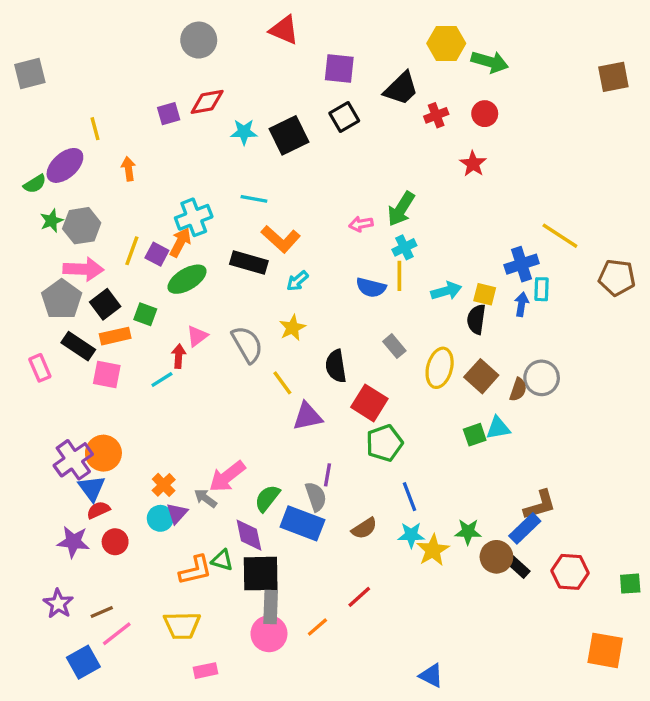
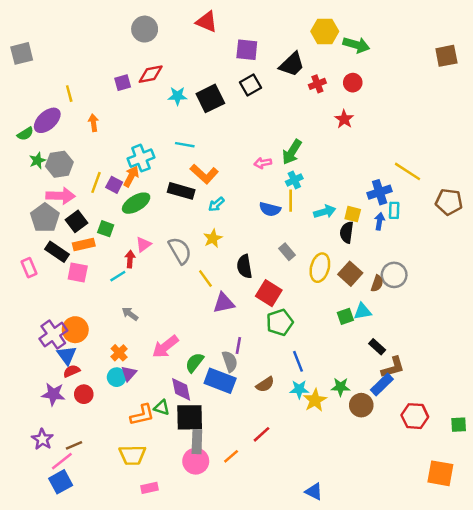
gray arrow: (205, 498) -> (130, 314), moved
black rectangle: (518, 567) -> (377, 347), moved
pink line: (117, 634) -> (62, 461), moved

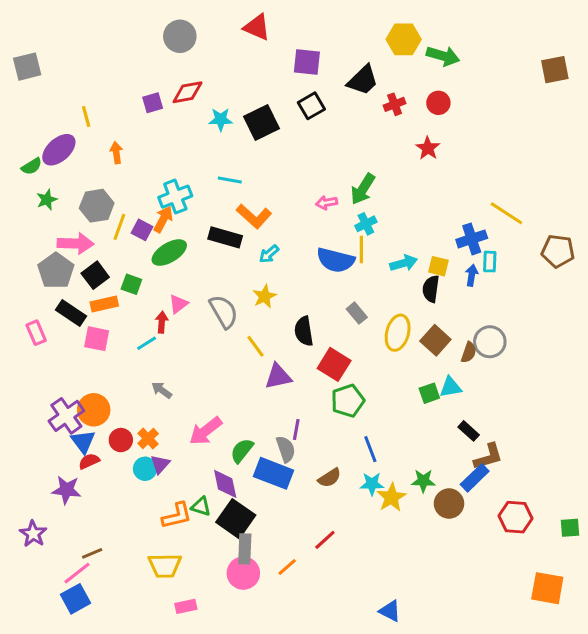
gray hexagon: (59, 164) -> (97, 206), moved
blue semicircle: (270, 209) -> (336, 260), size x1.4
red circle: (84, 394) -> (121, 440), moved
black square: (190, 417) -> (236, 519), turned 36
purple star: (42, 439) -> (33, 534), moved

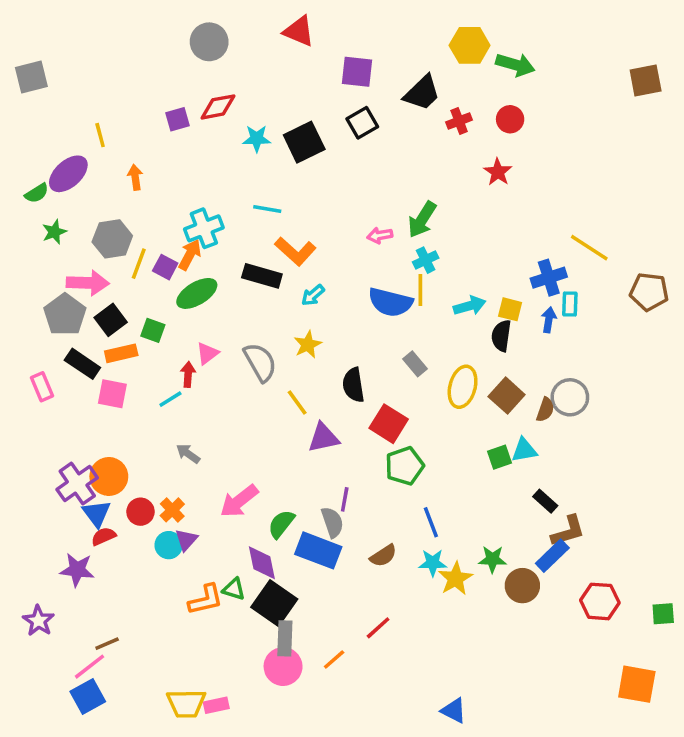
yellow trapezoid: (165, 566) -> (186, 703), moved

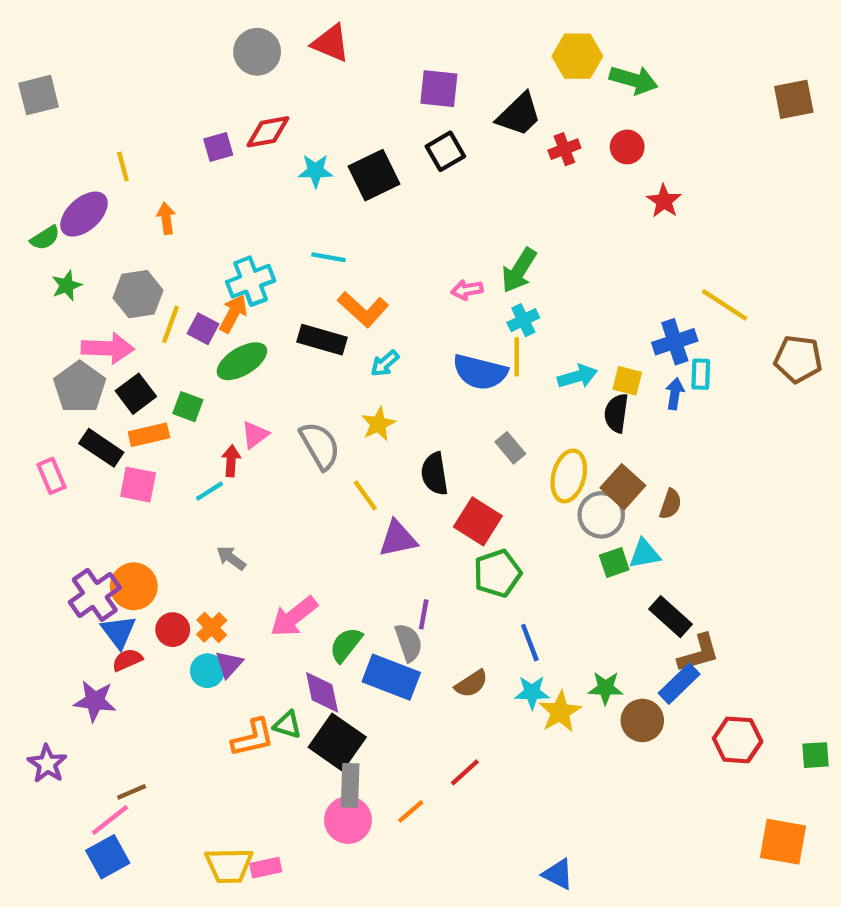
red triangle: (299, 31) -> (331, 43), moved
red star: (498, 172) -> (664, 201), moved
gray circle: (570, 397) -> (601, 515), moved
black rectangle: (545, 501) -> (670, 617), size x1.4

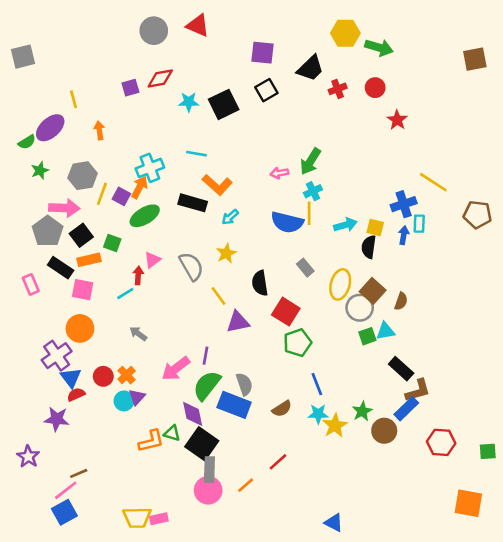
orange circle: (134, 586) -> (80, 328), moved
purple line: (424, 614) -> (206, 356), moved
green semicircle: (346, 645) -> (207, 385), size x1.4
green star: (606, 688) -> (362, 411), turned -30

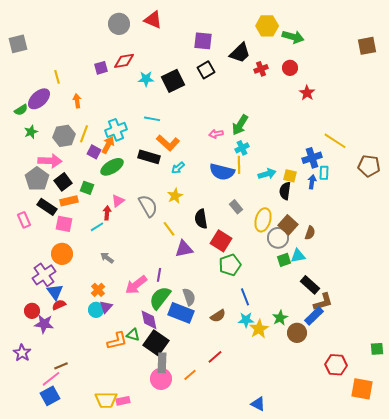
yellow line: (102, 194) -> (84, 134), moved
red circle: (103, 376) -> (32, 311), moved
red hexagon: (441, 442) -> (336, 365), moved

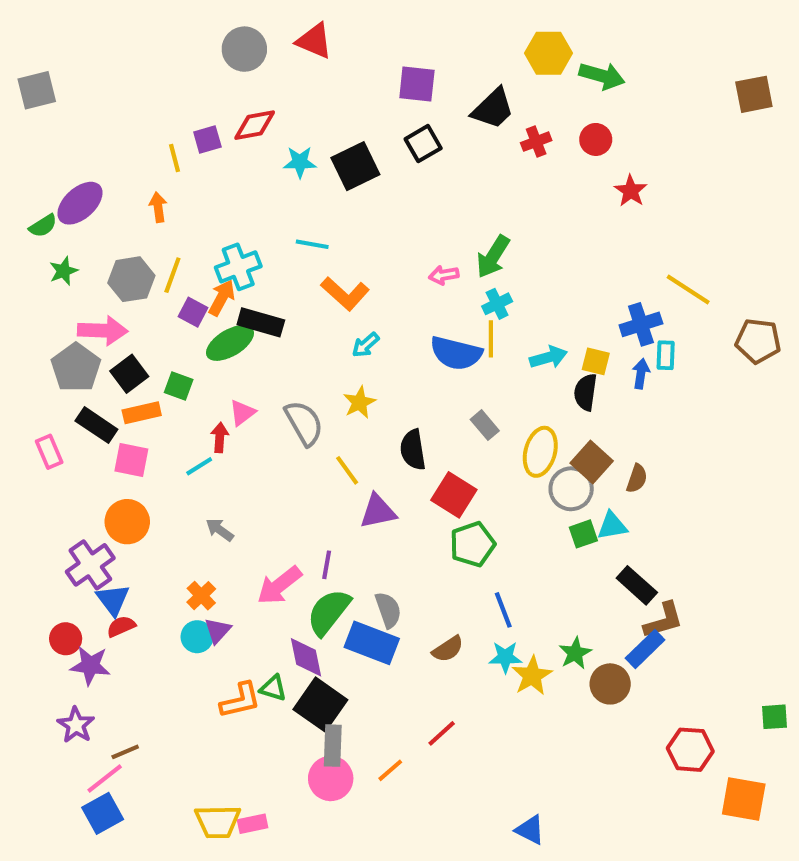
yellow line: (57, 77) -> (175, 158), moved
black rectangle: (149, 157) -> (261, 322), moved
purple star: (22, 353) -> (76, 725), moved

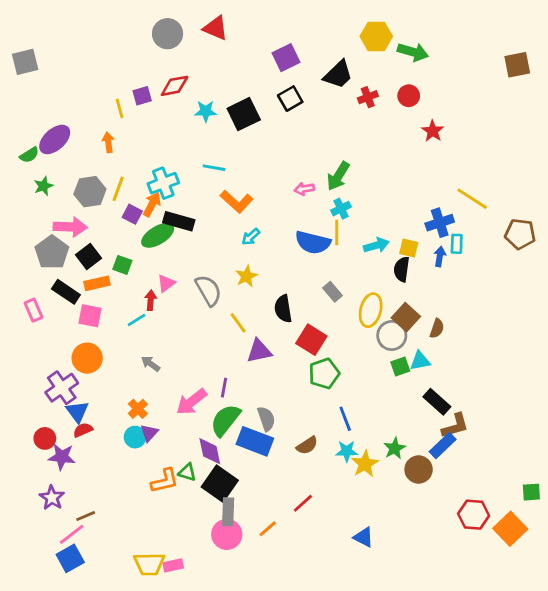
purple square: (417, 84) -> (286, 58), turned -32
orange square: (744, 799) -> (510, 529), moved, turned 36
blue triangle: (530, 830) -> (364, 537), moved

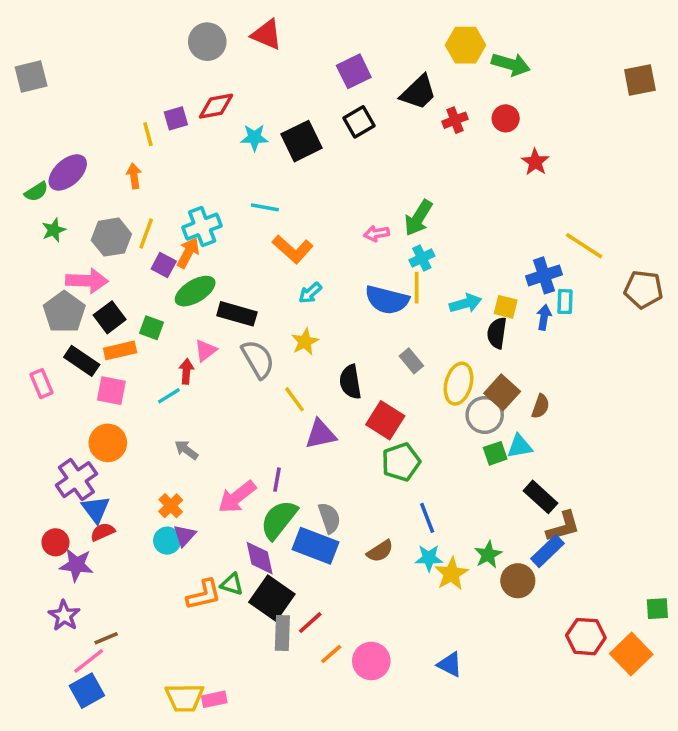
black rectangle: (179, 221) -> (237, 314), moved
red line: (303, 503) -> (310, 623), moved
pink circle: (227, 534) -> (371, 661), moved

